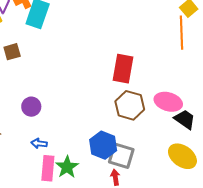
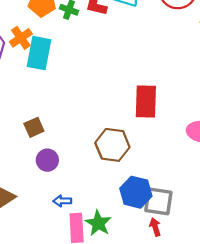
brown square: (12, 52) -> (34, 127), moved
brown hexagon: (130, 105) -> (112, 145), moved

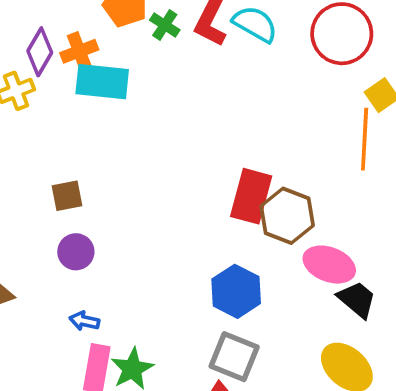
cyan rectangle: (39, 53) -> (102, 82), turned 72
brown hexagon: (112, 145) -> (287, 216), moved
blue hexagon: (136, 192) -> (236, 291), moved

